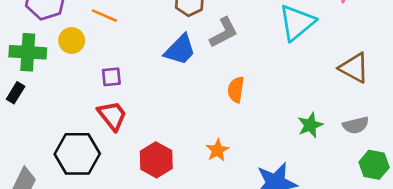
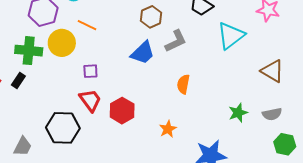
yellow circle: (72, 40) -> (62, 43), size x1.4
red hexagon: (156, 160) -> (122, 111), moved

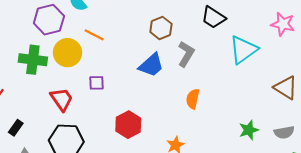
gray L-shape: (176, 41) -> (186, 54), turned -35
black rectangle: (18, 80) -> (16, 128), moved
red trapezoid: (90, 100) -> (62, 99), moved

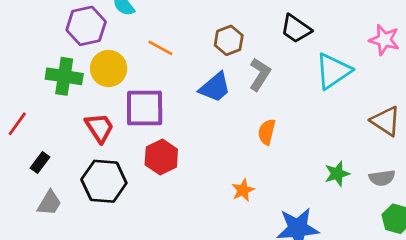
orange line: (94, 35) -> (160, 48), moved
purple square: (97, 83) -> (145, 108), size x2.0
red hexagon: (128, 125) -> (161, 157), moved

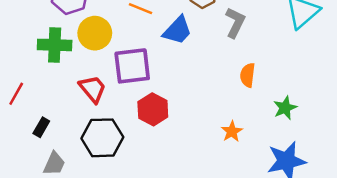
blue trapezoid: (215, 87) -> (177, 30), moved
green star: (337, 174) -> (285, 108), moved

